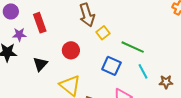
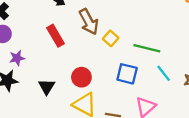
red rectangle: (40, 23) -> (55, 36), moved
red circle: (71, 50) -> (81, 77), moved

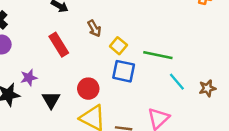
brown arrow: (89, 22) -> (94, 28), size x0.6
purple star: (17, 58) -> (29, 78), moved
blue square: (127, 74) -> (124, 71), moved

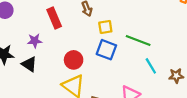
yellow square: (118, 46) -> (105, 27), turned 32
purple star: (29, 78) -> (35, 41), moved
black triangle: (51, 100) -> (29, 64), moved, turned -35

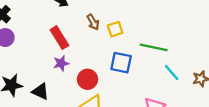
yellow square: (105, 27) -> (115, 29), moved
purple star: (35, 41) -> (61, 63), moved

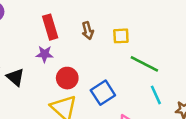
brown arrow: (93, 22) -> (88, 31), moved
yellow square: (115, 29) -> (121, 36), moved
blue square: (121, 63) -> (103, 93), moved, turned 30

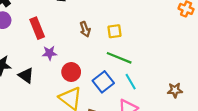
red rectangle: (50, 27) -> (37, 28), moved
green line: (144, 64) -> (119, 58), moved
cyan line: (156, 95) -> (131, 82), moved

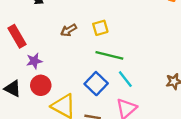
brown arrow: (85, 29) -> (69, 30), turned 88
red circle: (71, 72) -> (41, 85), moved

